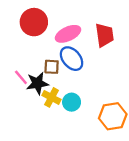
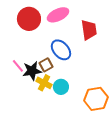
pink ellipse: (68, 34) -> (58, 15), moved
brown square: (52, 67) -> (46, 65), moved, turned -32

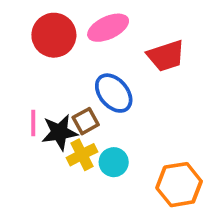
red trapezoid: (89, 30) -> (166, 56), turned 80
pink line: (18, 66) -> (33, 123), turned 40
yellow cross: (44, 83) -> (82, 155), turned 35

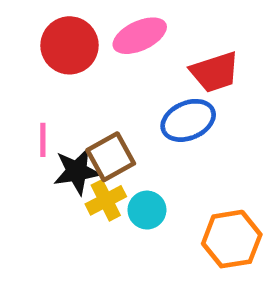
blue ellipse: (114, 93) -> (188, 120), moved, turned -72
brown square: (86, 121) -> (111, 157), size x1.4
pink line: (33, 123) -> (43, 140), moved

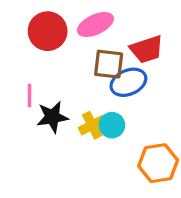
brown square: (111, 157) -> (109, 64), moved, turned 36
yellow cross: (106, 200) -> (92, 125), moved
cyan circle: (147, 210) -> (112, 125), moved

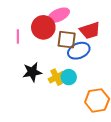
red circle: (48, 31) -> (43, 27), moved
pink line: (29, 95) -> (18, 37), moved

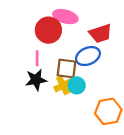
pink ellipse: (59, 15) -> (65, 17), turned 40
pink line: (18, 37) -> (37, 58), moved
brown square: (67, 40) -> (66, 68), moved

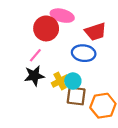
blue ellipse: (88, 56) -> (84, 53), turned 30
pink line: (37, 58) -> (35, 55), turned 40
brown square: (66, 68) -> (76, 96), moved

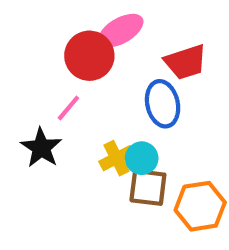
pink ellipse: (62, 16) -> (121, 31), turned -45
blue ellipse: (84, 53) -> (163, 104), turned 70
black star: (34, 76) -> (41, 148), moved, turned -30

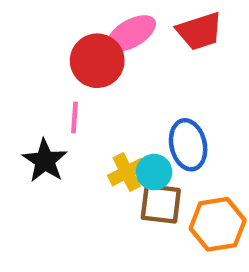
red trapezoid: (186, 62) -> (199, 31), moved
blue ellipse: (163, 104) -> (188, 145), moved
pink line: (68, 108) -> (74, 118), turned -36

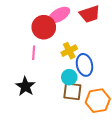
black star: (45, 161) -> (25, 86), moved
yellow cross: (127, 172) -> (69, 51), moved

